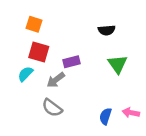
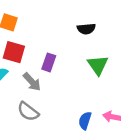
purple rectangle: (71, 62) -> (49, 62), turned -56
gray arrow: (56, 80) -> (32, 82), turned -96

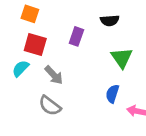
purple rectangle: (49, 62) -> (76, 36), moved
blue semicircle: (85, 121) -> (112, 94), moved

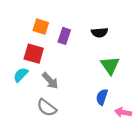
orange square: (30, 14) -> (41, 27), moved
purple rectangle: (76, 36) -> (64, 36), moved

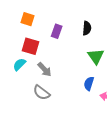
orange square: (41, 27) -> (27, 19), moved
black semicircle: (100, 32) -> (87, 28), turned -80

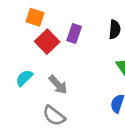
red square: (30, 46) -> (47, 42), moved, turned 30

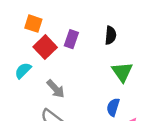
cyan semicircle: (24, 78) -> (23, 71), moved

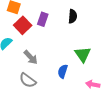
green triangle: (122, 72) -> (83, 54), moved
blue semicircle: (113, 107) -> (63, 71), moved

